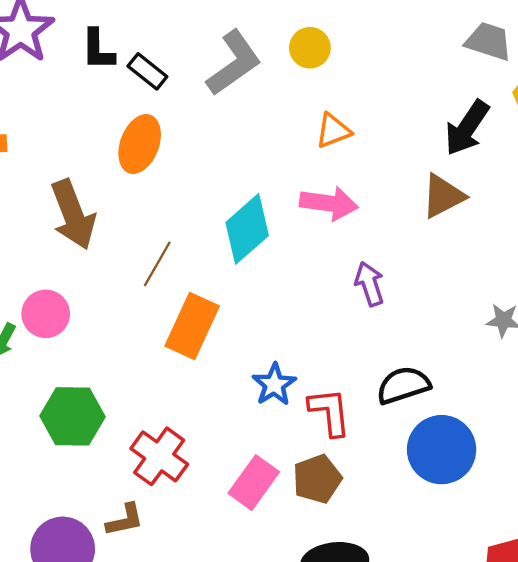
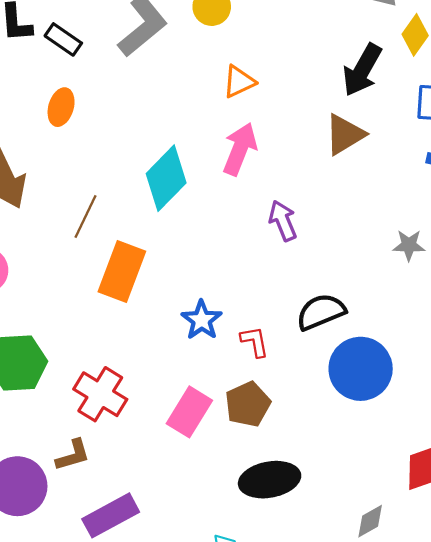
orange ellipse: (140, 144) -> (61, 107), size x0.7
pink arrow: (329, 203) -> (240, 149), turned -72
red L-shape: (330, 412) -> (255, 342), size x0.7

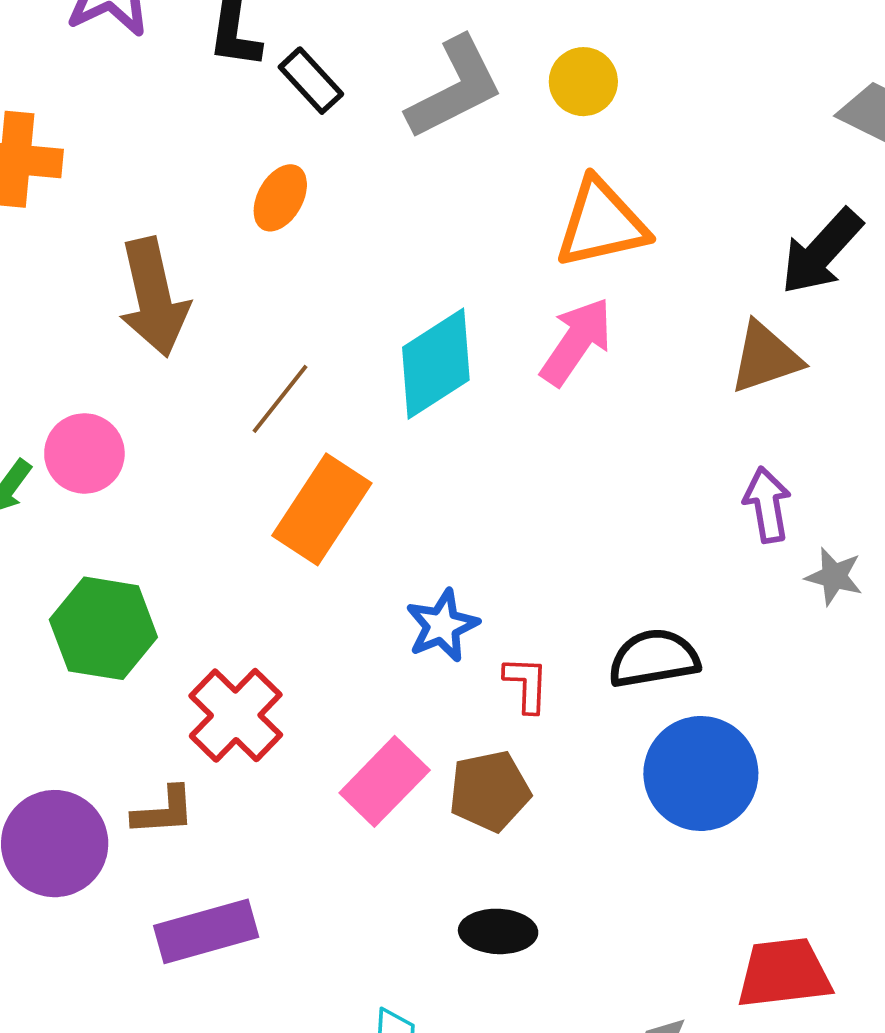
orange triangle: (239, 82) -> (601, 223), size x1.6
purple arrow: (283, 221) -> (767, 505), moved
black ellipse: (270, 480) -> (498, 931), size x0.7

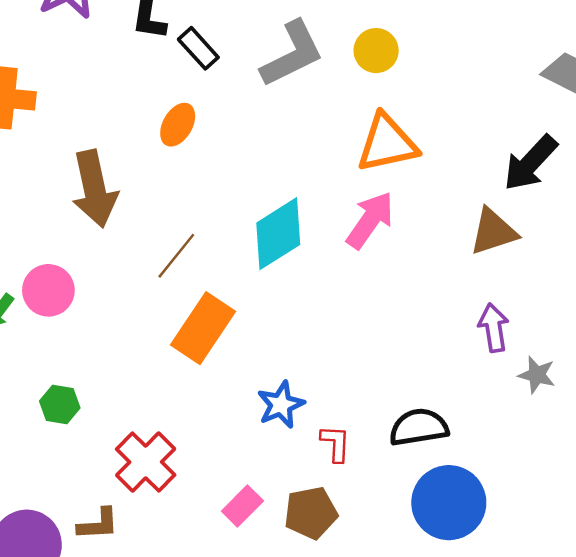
green hexagon: (103, 628) -> (60, 405), size x0.6
pink rectangle: (385, 781) -> (242, 506), size x0.7

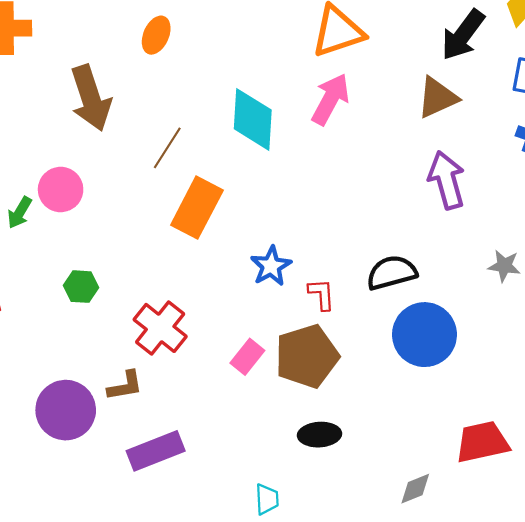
cyan diamond: (278, 234) -> (253, 119), turned -48
purple arrow: (494, 328) -> (447, 180), size x1.4
gray star: (537, 375) -> (504, 266), moved
brown pentagon: (311, 513) -> (307, 356), size x1.4

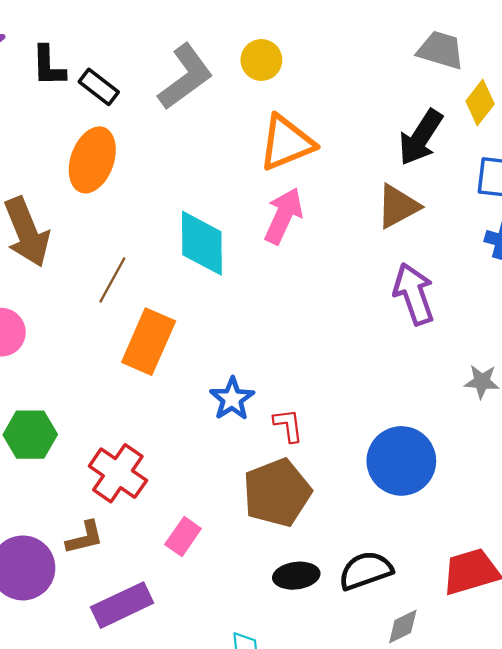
orange ellipse: (156, 35) -> (92, 160), size x1.6
black semicircle: (392, 273) -> (366, 571), moved
green hexagon: (81, 287) -> (30, 435), size x1.4
pink rectangle: (247, 357) -> (183, 537), moved

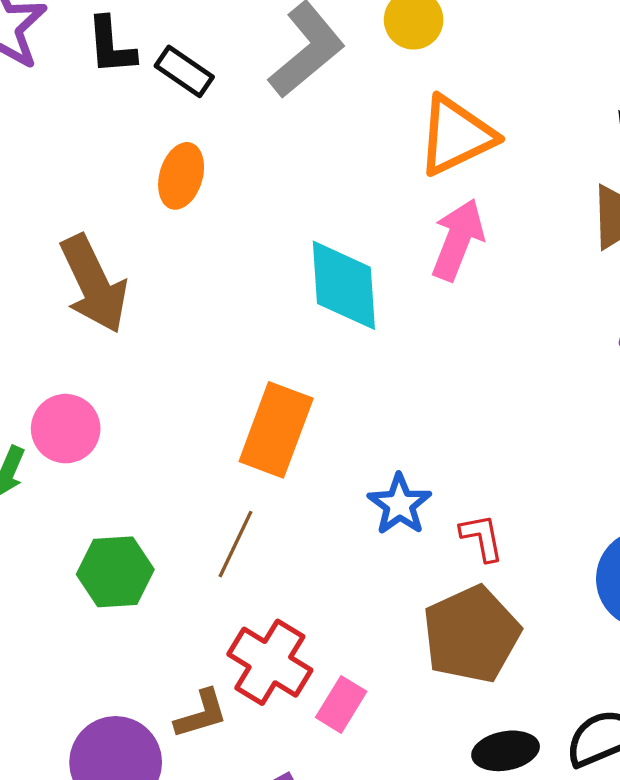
orange ellipse: (92, 160) -> (181, 176), size x0.7
brown line: (112, 280) -> (236, 544), moved
red cross: (118, 473) -> (270, 662), moved

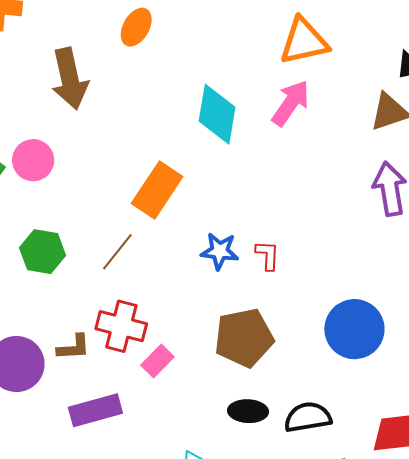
blue star: (400, 504) -> (220, 251), turned 30
red L-shape: (482, 538) -> (268, 255), moved
red cross: (270, 662) -> (121, 326), turned -30

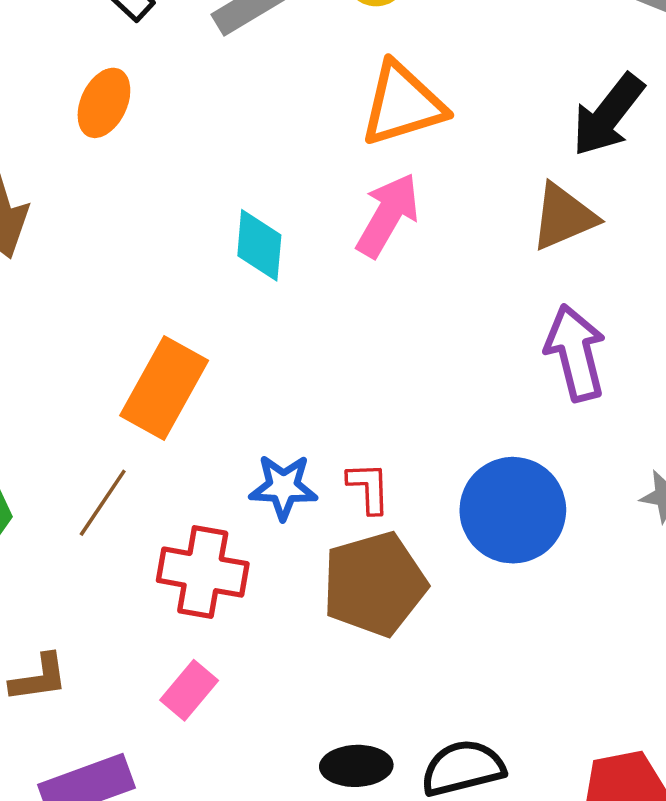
cyan diamond: (217, 114) -> (259, 245), size x0.7
red cross: (121, 326) -> (203, 572), moved
blue circle: (354, 329) -> (513, 510), moved
brown pentagon: (244, 338) -> (374, 584), moved

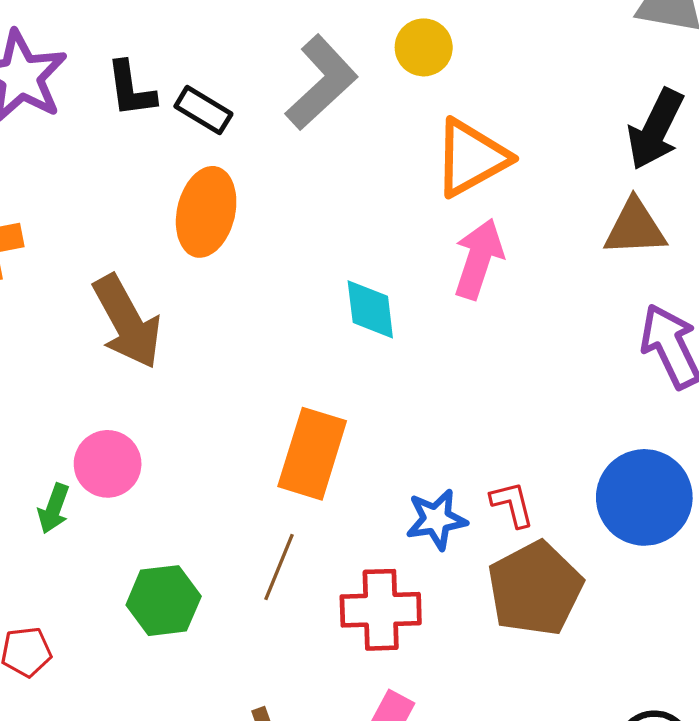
orange ellipse: (104, 103) -> (206, 212), size x1.4
brown triangle: (564, 217) -> (635, 228), turned 32

